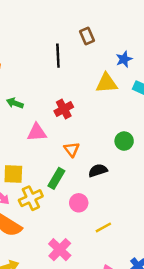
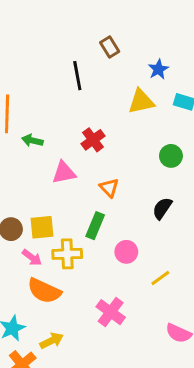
green circle: (124, 141) -> (171, 156), moved
black semicircle: (98, 170) -> (162, 208), moved, turned -30
yellow cross: (31, 198) -> (67, 254), turned 30

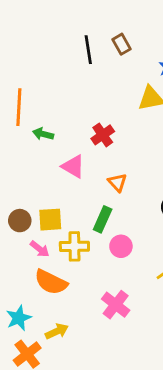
black line: (77, 76) -> (88, 50), moved
pink triangle: (64, 173) -> (73, 166), turned 40
pink circle: (126, 252) -> (121, 246), moved

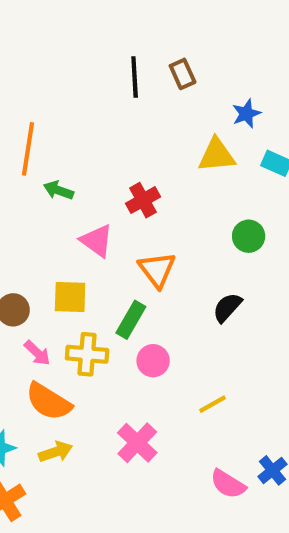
orange triangle: (117, 182) -> (157, 270), size x1.4
yellow square: (50, 220) -> (70, 297), moved
yellow arrow: (57, 331) -> (56, 452), moved

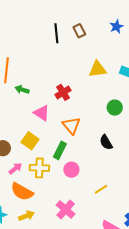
blue star: (246, 113) -> (116, 27), moved
yellow square: (70, 297) -> (30, 141), turned 36
black semicircle: (227, 307) -> (106, 142), turned -70
pink arrow: (37, 353) -> (15, 168), turned -80

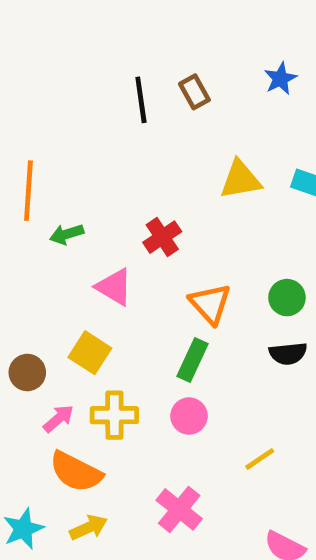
green arrow: (22, 90) -> (67, 234), turned -32
green circle: (115, 108) -> (287, 298), moved
orange triangle: (71, 126) -> (210, 304), moved
black semicircle: (106, 142) -> (288, 354), moved, turned -63
green rectangle: (60, 150) -> (193, 360), moved

